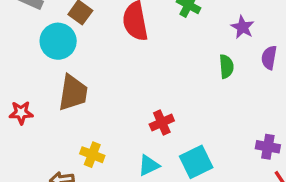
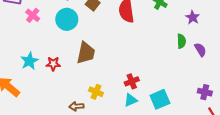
cyan circle: (58, 41) -> (67, 19), moved
purple semicircle: (269, 58) -> (200, 50), moved, turned 136
red cross: (162, 122) -> (132, 81), moved

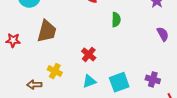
green semicircle: (181, 41) -> (116, 20), moved
red cross: (132, 81) -> (89, 54), moved, turned -32
purple cross: (205, 92) -> (153, 79), moved

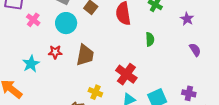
red star: (13, 40) -> (55, 52), moved
red cross: (89, 54) -> (126, 74), size x1.5

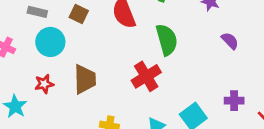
green semicircle: (150, 39) -> (167, 40), size x1.6
red cross: (126, 74) -> (146, 76), moved, turned 35

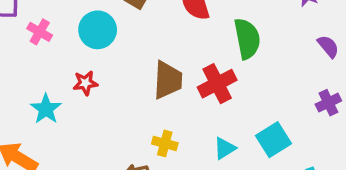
brown trapezoid: (85, 79) -> (168, 80), moved
purple cross: (234, 101) -> (328, 103), moved, turned -30

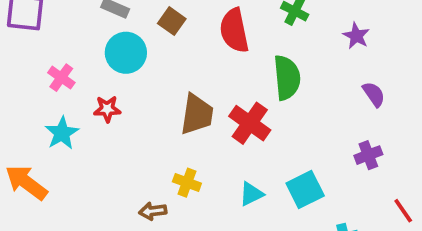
pink cross: (40, 32) -> (61, 78), moved
red cross: (217, 84) -> (250, 123), turned -33

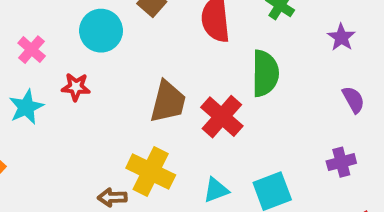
yellow cross: (187, 183) -> (151, 171), size x1.6

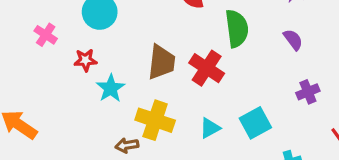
purple semicircle: (353, 100) -> (293, 40), moved
cyan star: (26, 107) -> (111, 88), moved

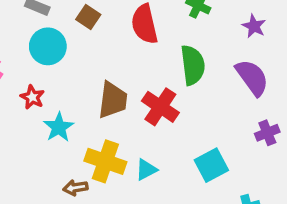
purple semicircle: (293, 40) -> (252, 77), size x1.6
red star: (85, 60) -> (32, 97), turned 30
cyan triangle: (210, 128) -> (146, 170), moved

